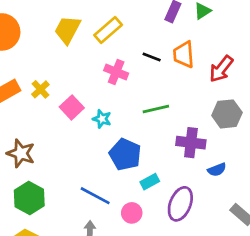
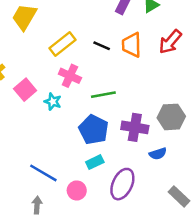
yellow rectangle: (108, 30) -> (63, 44), moved
red arrow: (221, 69) -> (170, 42), moved
pink cross: (116, 72) -> (70, 76), moved
gray hexagon: (227, 114) -> (171, 117), moved
blue pentagon: (125, 154) -> (94, 130), moved

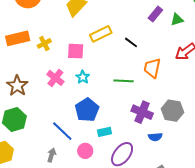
orange trapezoid: (132, 45) -> (152, 68), moved
pink cross: (70, 76) -> (55, 78), moved
pink square: (25, 90) -> (76, 51), moved, turned 30
blue pentagon: (94, 130) -> (87, 110), moved

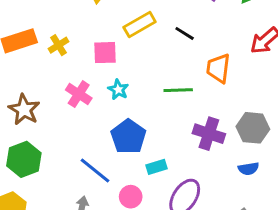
blue semicircle: (155, 137) -> (249, 169), moved

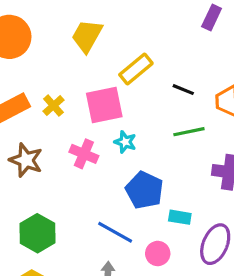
black line: (185, 33) -> (183, 90), moved
pink square: (105, 53) -> (104, 105), size x1.4
brown star: (24, 110) -> (26, 160), moved
cyan rectangle: (157, 167) -> (180, 217), turned 36

